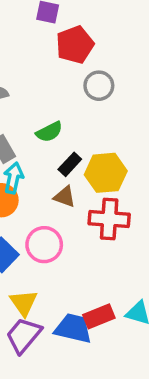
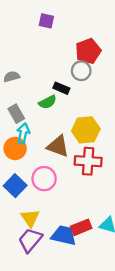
red pentagon: (75, 45) -> (88, 51), moved
black rectangle: (70, 164) -> (61, 88), moved, turned 70
brown triangle: (65, 197) -> (58, 146), size x1.5

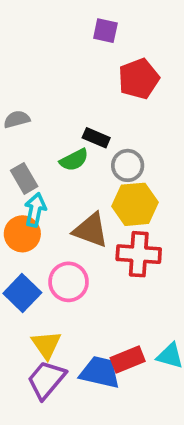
purple square: (46, 21) -> (105, 31), moved
gray circle: (81, 71) -> (128, 165), moved

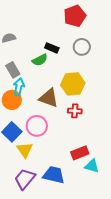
gray circle: (128, 165) -> (82, 47), moved
red cross: (139, 254) -> (75, 111), size x0.6
yellow triangle: (46, 345) -> (25, 150), moved
red rectangle: (128, 359) -> (80, 153), moved

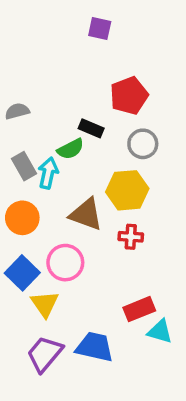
red pentagon: (75, 16) -> (129, 96), moved
gray circle: (82, 47) -> (143, 144), moved
cyan arrow: (19, 87) -> (48, 173), moved

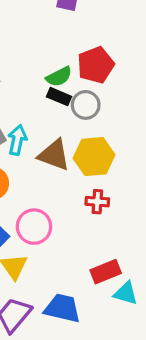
gray circle: (143, 144) -> (86, 105), moved
green semicircle: (70, 149) -> (59, 77), moved
brown triangle: (86, 214) -> (54, 155), moved

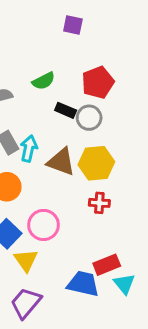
green semicircle: (59, 77) -> (44, 81), moved
cyan triangle: (126, 293) -> (124, 284), turned 35
blue trapezoid: (62, 308) -> (83, 284), moved

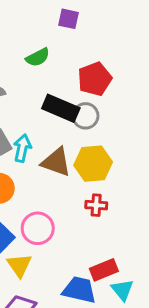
green semicircle: (44, 81) -> (38, 57), moved
black rectangle: (66, 110) -> (61, 108), size x1.6

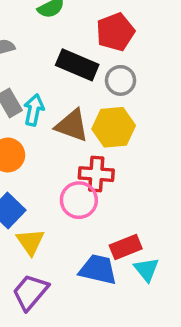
gray circle: (85, 116) -> (121, 80), moved
red cross: (96, 205) -> (96, 174), moved, size x1.4
pink circle: (38, 228) -> (79, 200), moved

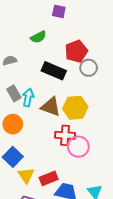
gray circle: (121, 80) -> (89, 68), moved
pink circle: (79, 200) -> (78, 147), moved
red rectangle: (126, 247) -> (49, 178), moved

